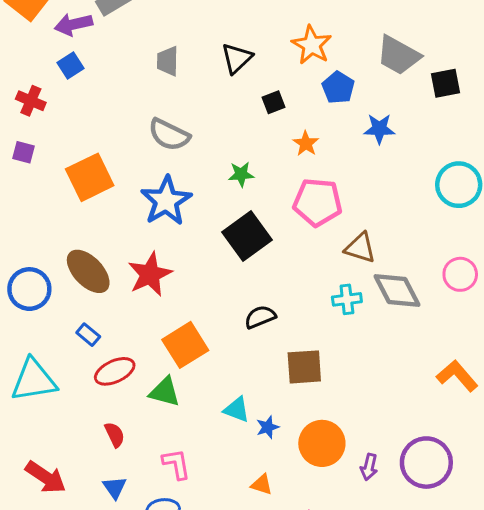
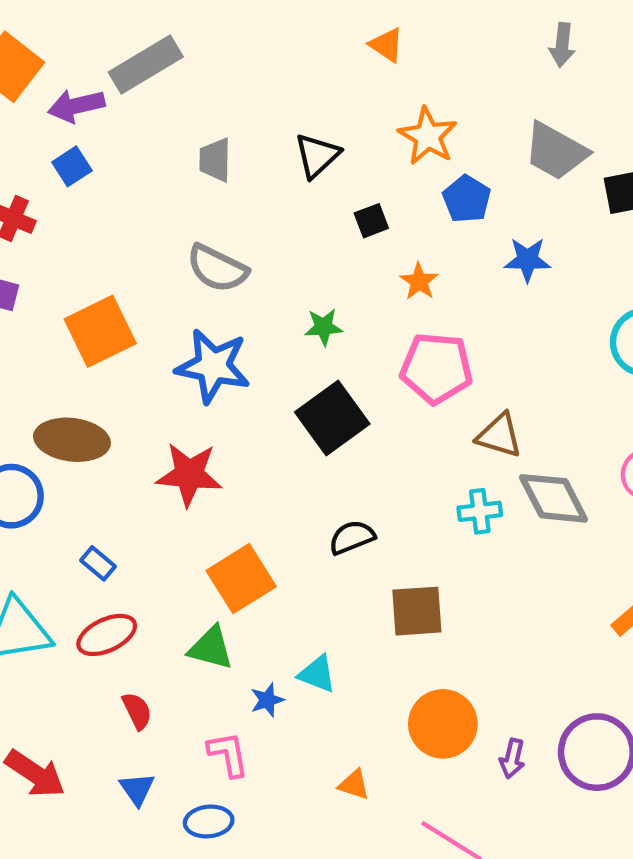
blue star: (166, 201) -> (213, 366), turned -30
brown ellipse: (88, 271) -> (72, 440), moved, turned -39
red star: (150, 274) -> (189, 474), turned 30
red ellipse: (115, 371) -> (107, 635), moved
blue star: (268, 427) -> (267, 700), moved

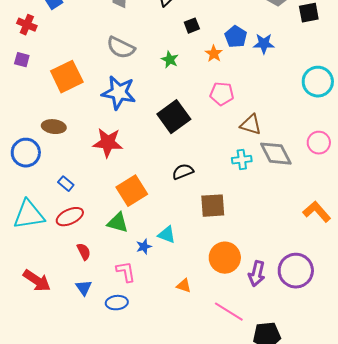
blue pentagon: (467, 199) -> (236, 37), moved
green star: (324, 327) -> (170, 60), moved, turned 30
pink pentagon: (436, 368) -> (222, 94), size x0.7
brown ellipse: (72, 440) -> (54, 127), size x0.7
purple arrow: (512, 759) -> (257, 274), size x1.4

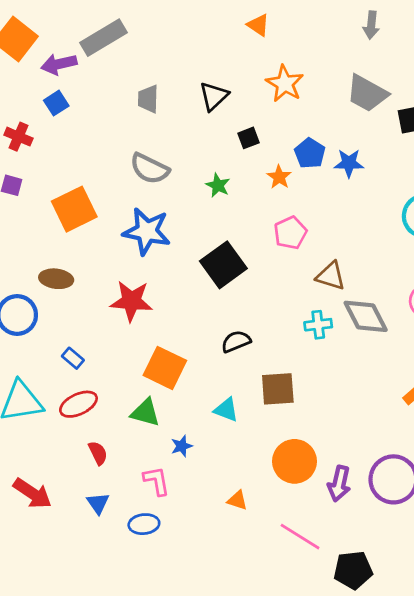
pink pentagon: (222, 94) -> (290, 233), turned -30
orange square: (132, 191) -> (165, 368), turned -32
cyan triangle: (167, 235) -> (226, 410), moved

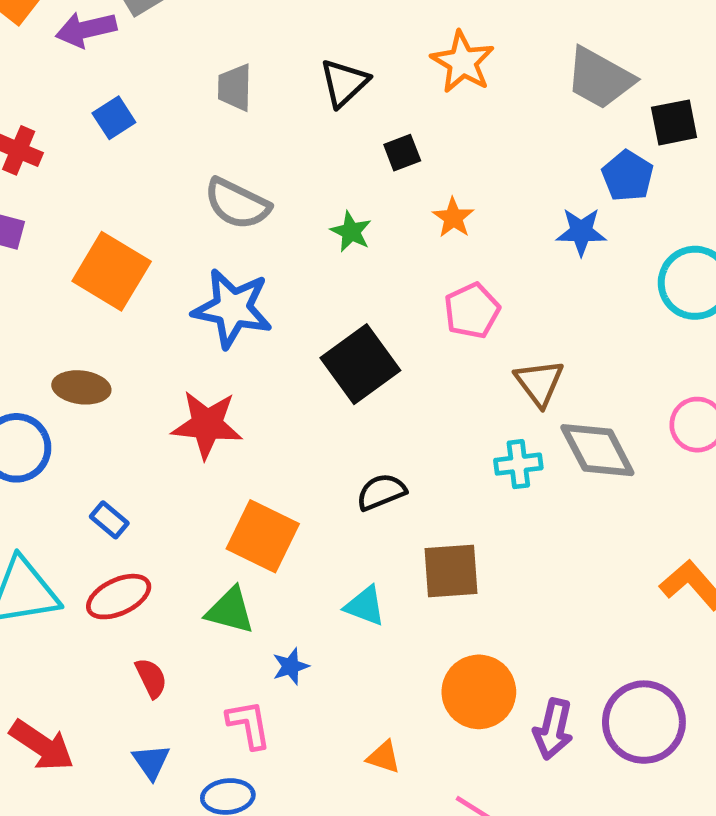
blue square: (56, 103) -> (114, 118), moved
blue pentagon: (310, 153) -> (628, 176), moved
blue star: (349, 163) -> (581, 232), moved
orange square: (74, 209) -> (112, 271), turned -33
brown triangle: (331, 276) -> (539, 383), turned 36

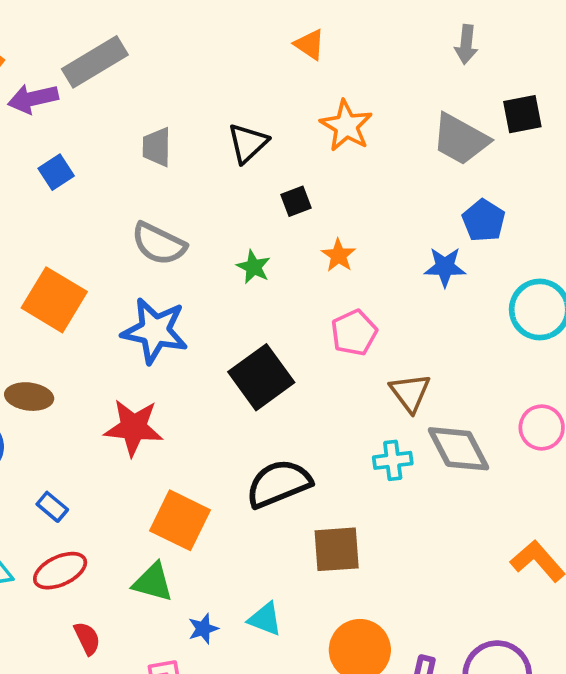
black square: (674, 122) -> (522, 114), moved
black semicircle: (381, 492) -> (279, 484), size x1.6
cyan triangle: (365, 606) -> (265, 619), moved

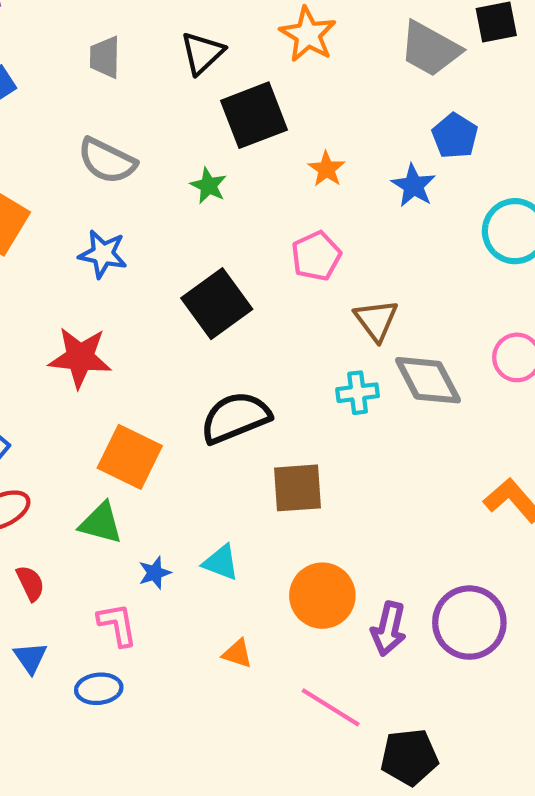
black square: (296, 201) -> (254, 115), size x2.0
orange star: (339, 255) -> (326, 169), moved
blue star: (445, 267) -> (413, 186), turned 30
blue star: (155, 331) -> (103, 254), size x0.7

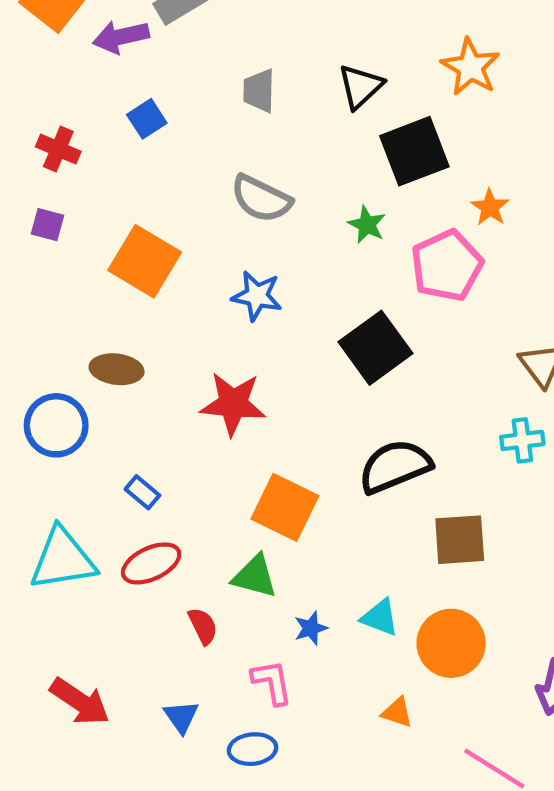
pink pentagon: (316, 256) -> (447, 266), moved, size x1.4
red semicircle: (30, 583) -> (203, 626), moved
orange circle: (322, 596) -> (451, 643), moved

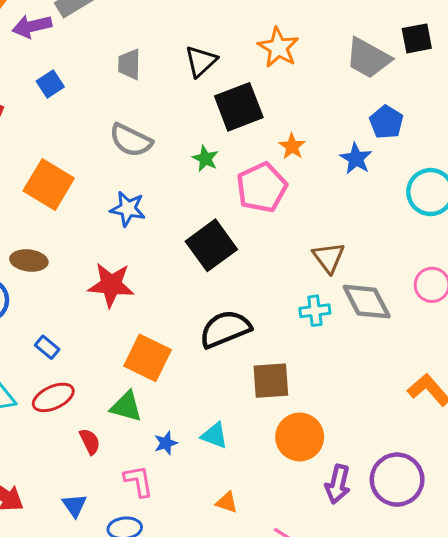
orange circle: (451, 643) -> (300, 437), moved

